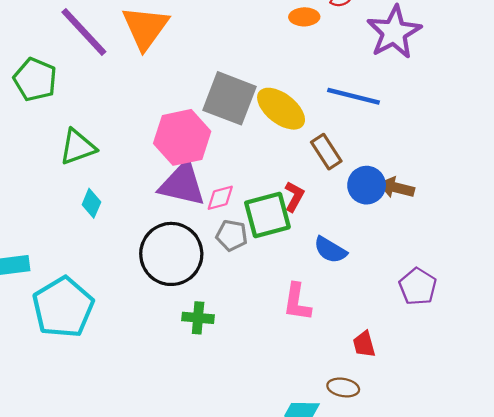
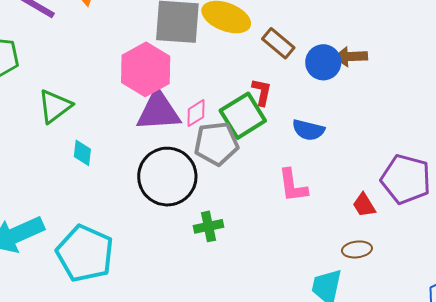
gray pentagon: (232, 235) -> (216, 144), size x1.5
purple pentagon: (418, 286) -> (406, 179), moved, size x1.4

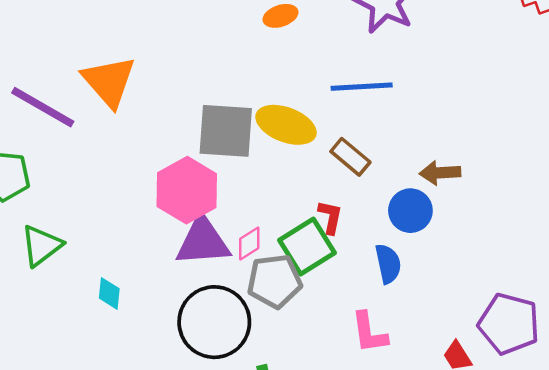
blue circle: (323, 62) -> (410, 211), moved
green triangle: (55, 106) -> (41, 246), moved
blue semicircle: (308, 130) -> (388, 264), turned -116

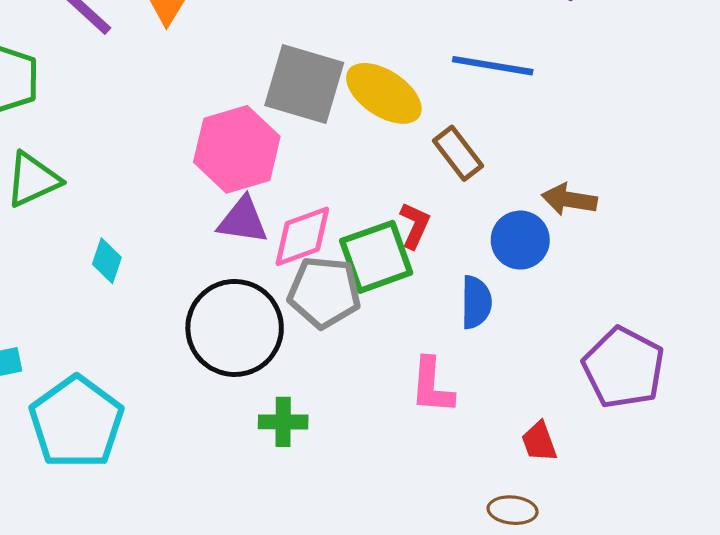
purple triangle: (203, 241) -> (243, 220), size x0.7
pink diamond: (249, 244) -> (302, 236), size x1.5
purple pentagon: (509, 324) -> (624, 368), moved

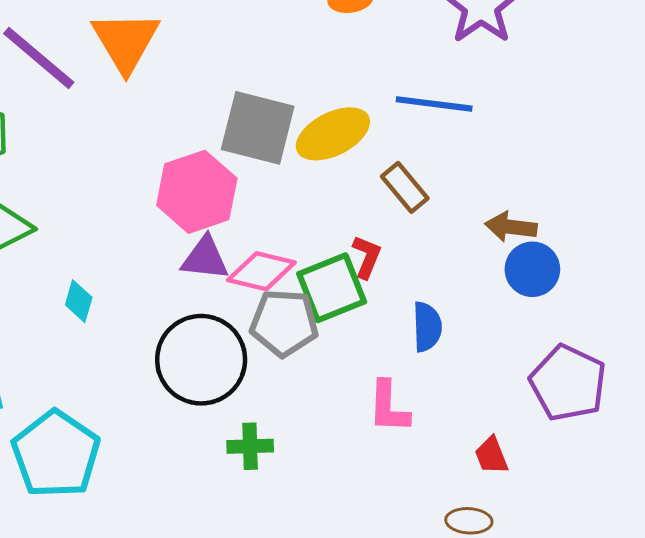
yellow ellipse: (384, 93) -> (333, 134), turned -58
pink diamond: (302, 236) -> (261, 271), turned 36
blue circle: (520, 240) -> (532, 269), moved

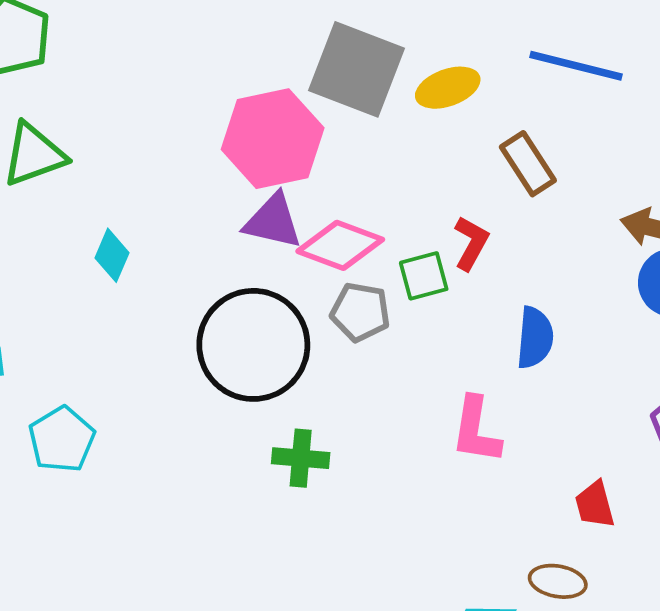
yellow ellipse: (333, 134) -> (448, 88), size x0.7
green square: (332, 288) -> (424, 276), size x0.6
gray pentagon: (284, 323) -> (360, 312), size x0.7
cyan pentagon: (56, 454) -> (62, 439), size x0.6

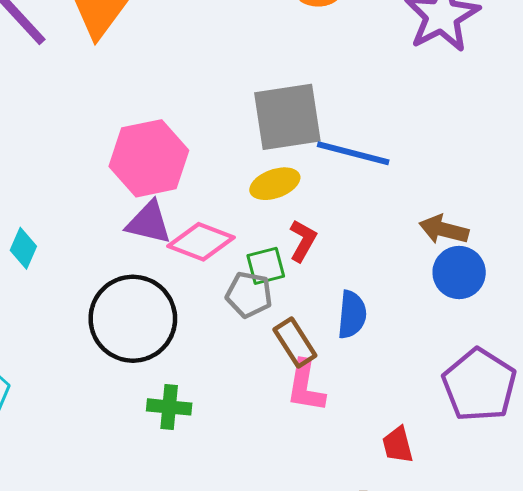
blue line: (576, 66) -> (353, 153), moved
gray square: (357, 69) -> (287, 117), moved, turned -30
yellow ellipse: (448, 88) -> (275, 184), moved
brown rectangle: (528, 164) -> (295, 343), moved
gray pentagon: (360, 312) -> (249, 295), moved

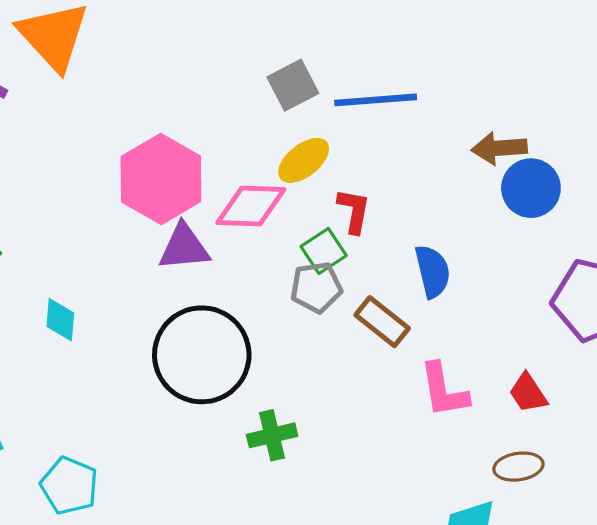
gray square: (287, 117) -> (293, 85), size x0.6
pink diamond: (201, 242) -> (251, 206), moved
pink L-shape: (306, 386) -> (444, 390), moved

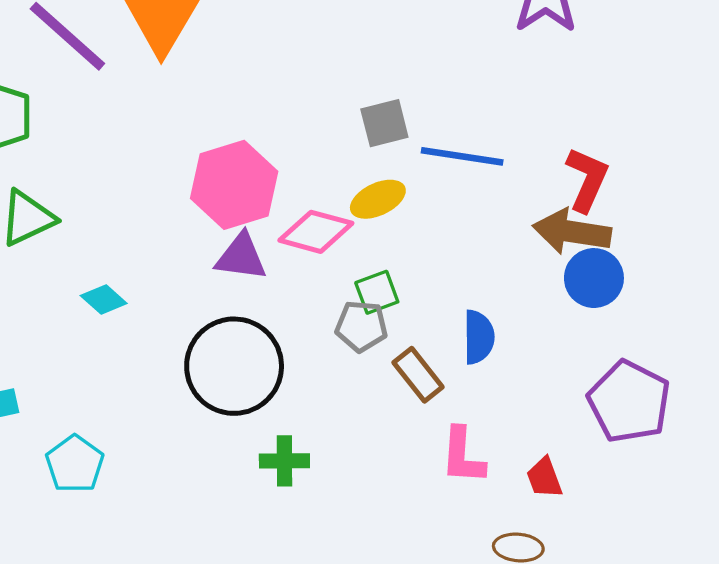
brown arrow: (499, 148) -> (572, 232), size x1.4
red L-shape: (354, 211) -> (587, 179), moved, size x1.4
cyan diamond: (60, 320) -> (104, 300), turned -66

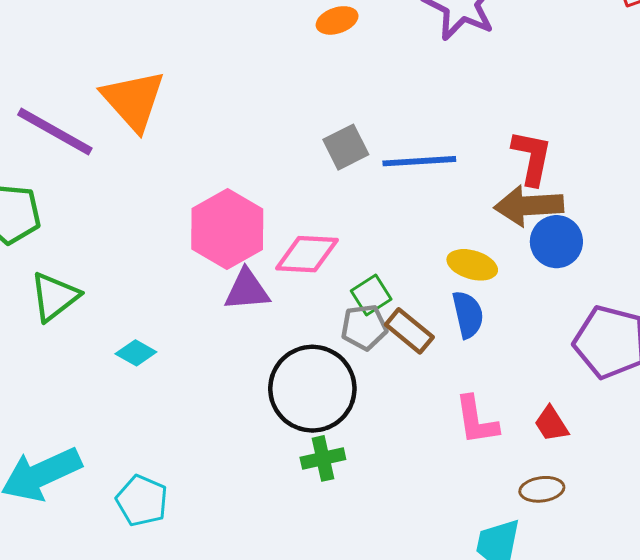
yellow ellipse: (378, 199) -> (472, 265), moved, turned 54
black circle: (234, 366) -> (312, 389), moved
brown rectangle: (418, 375) -> (409, 331), moved

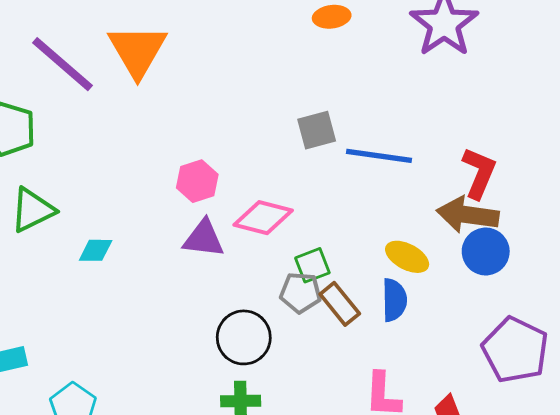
pink hexagon: (227, 229) -> (197, 181), size x0.6
cyan diamond: (136, 353) -> (96, 250), moved, turned -40
black circle: (312, 389) -> (244, 337), size x0.7

